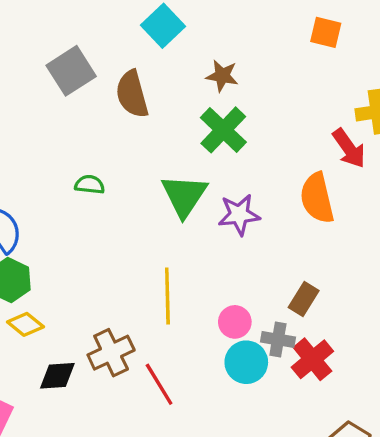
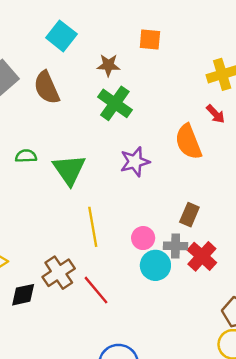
orange square: (326, 32) -> (150, 40), moved
red arrow: (349, 148) -> (215, 114), moved, size x0.7
green triangle: (184, 196) -> (69, 170), moved

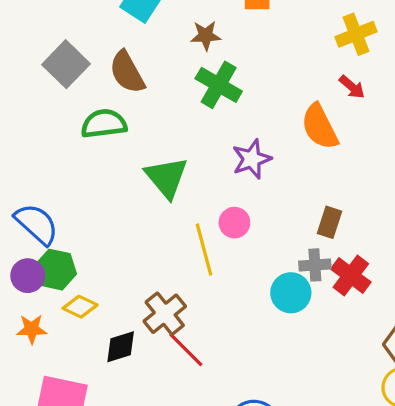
green semicircle: (26, 156) -> (104, 124), moved, size x1.6
pink circle: (143, 238) -> (234, 223), moved
red line: (96, 290) -> (186, 350), moved

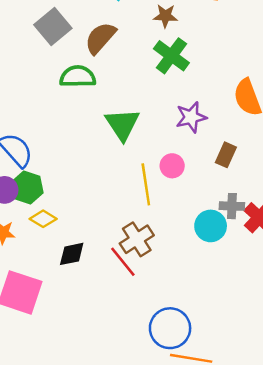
brown semicircle: (127, 72) -> (100, 38), turned 64
brown rectangle: (329, 222) -> (226, 155), moved
brown cross: (165, 314) -> (137, 239), moved

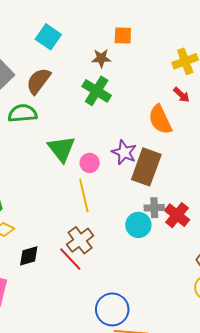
brown star: (165, 16) -> (101, 58), moved
purple star: (191, 117) -> (124, 152), moved, turned -30
brown rectangle: (226, 155) -> (146, 167), size x1.8
pink circle: (172, 166) -> (90, 163), moved

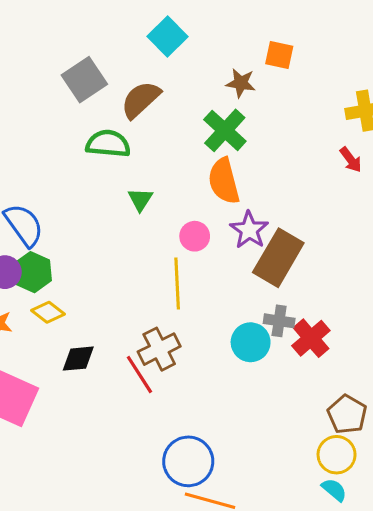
orange semicircle: (160, 120) -> (224, 181), moved
green triangle: (61, 149) -> (140, 199), moved, size x0.6

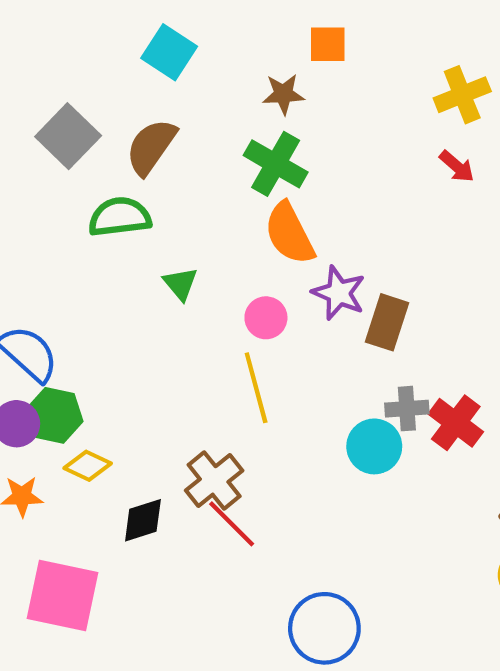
brown rectangle: (278, 258) -> (387, 322), size x0.7
brown cross: (159, 349) -> (214, 480), moved

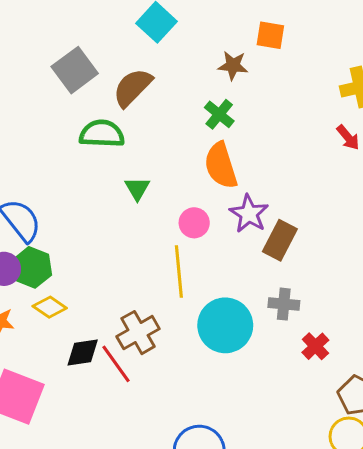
green cross: (276, 164) -> (219, 114), size x0.7
red cross: (456, 423) -> (315, 346), moved, size x0.7
cyan circle: (374, 446) -> (225, 325), moved, size x1.4
red line: (232, 524) -> (116, 364), moved

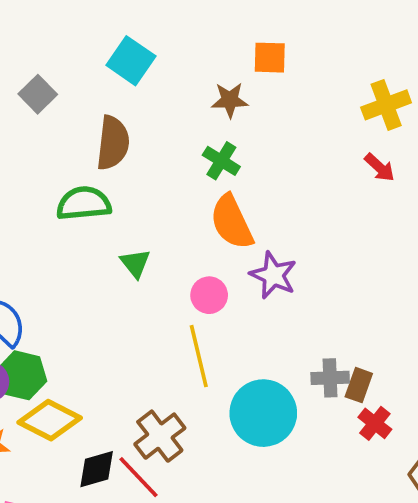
gray square: (75, 70) -> (38, 94), moved, size x0.7
brown semicircle: (132, 87) -> (113, 143), turned 150
brown rectangle: (280, 240) -> (359, 385), moved, size x0.7
yellow diamond: (50, 307) -> (50, 420), size x1.5

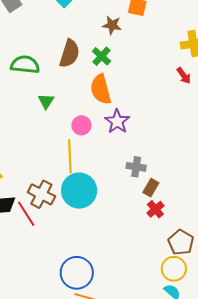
brown semicircle: (113, 143) -> (70, 54), moved
gray cross: (330, 378) -> (136, 167), moved
cyan circle: (263, 413) -> (79, 191), moved
brown cross: (160, 436) -> (41, 194), turned -36

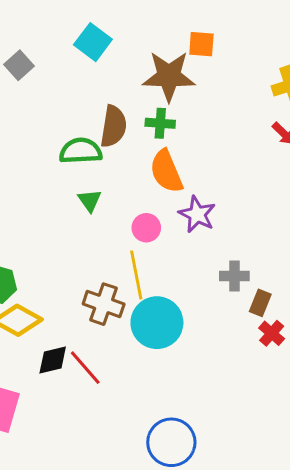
brown star: (112, 25) -> (169, 76), size x1.8
green cross: (101, 56) -> (160, 123), turned -30
green semicircle: (25, 65) -> (81, 151), moved
brown cross: (41, 194) -> (104, 304), moved

